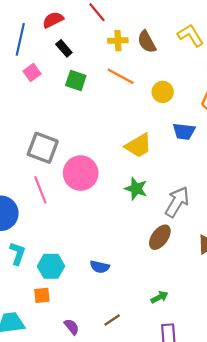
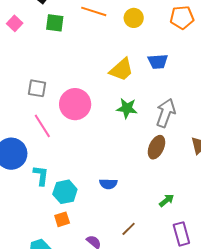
blue trapezoid: (184, 131) -> (158, 61), moved
gray square: (43, 148) -> (37, 88), size x0.7
cyan L-shape: (17, 253) -> (41, 175), moved

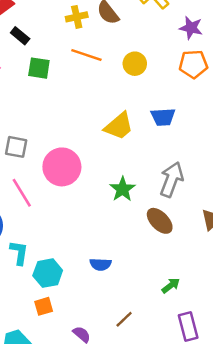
green star: (127, 108) -> (122, 189), moved, turned 30
brown ellipse: (156, 147) -> (160, 221), turned -70

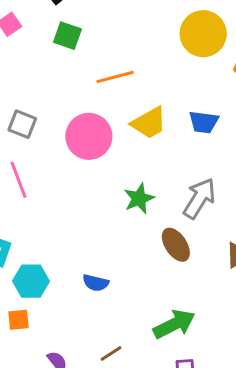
orange line: (86, 55) -> (115, 77), moved, turned -44
yellow circle: (135, 64) -> (203, 34), moved, size x1.6
pink circle: (62, 167) -> (89, 136), moved
green arrow: (171, 286) -> (174, 324), size x1.8

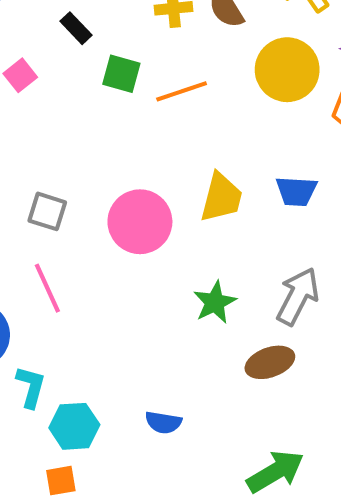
green square: (67, 36) -> (121, 74), moved
orange line: (115, 77) -> (182, 91), moved
yellow trapezoid: (149, 123) -> (221, 197), turned -42
brown ellipse: (176, 245) -> (270, 362), turned -72

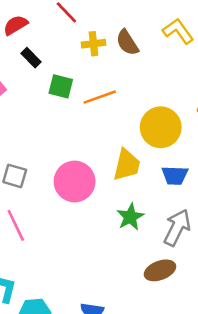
yellow circle: (287, 70) -> (161, 127), moved
blue trapezoid: (296, 191) -> (175, 175), moved
green star: (215, 302) -> (130, 217), moved

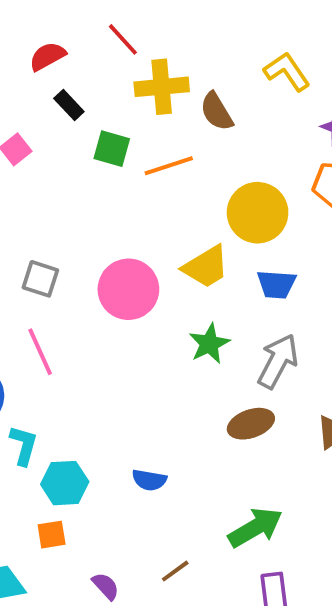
brown semicircle: (127, 43) -> (217, 112), moved
yellow cross: (93, 44) -> (162, 87), size x1.5
yellow trapezoid: (127, 165) -> (206, 267), turned 44

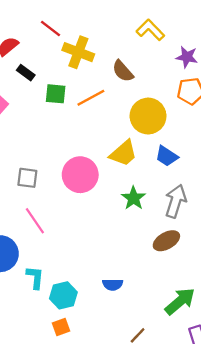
yellow cross: (162, 87) -> (78, 52), turned 36
brown semicircle: (217, 112) -> (123, 71), moved
blue trapezoid: (276, 284) -> (167, 156), turned 40

